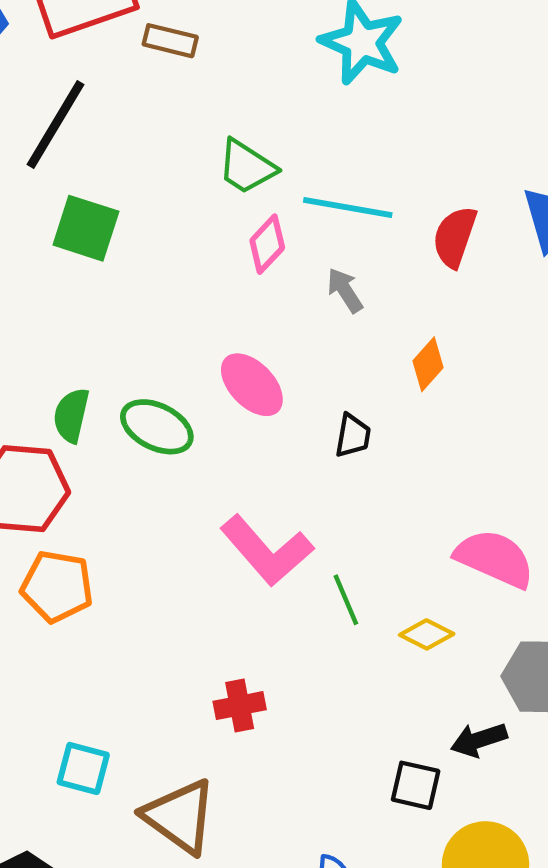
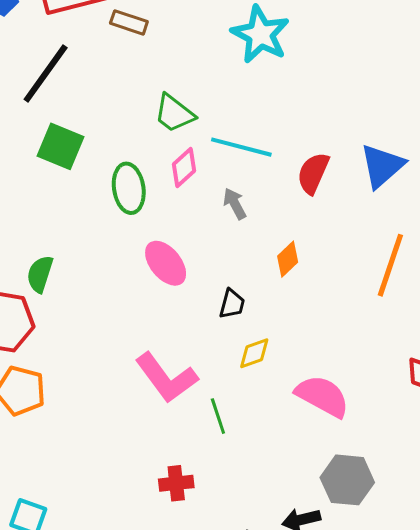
green ellipse: (157, 427) -> (129, 188), moved, turned 51
yellow diamond: (427, 634) -> (254, 353), moved, turned -51
red cross: (240, 706) -> (176, 483), moved

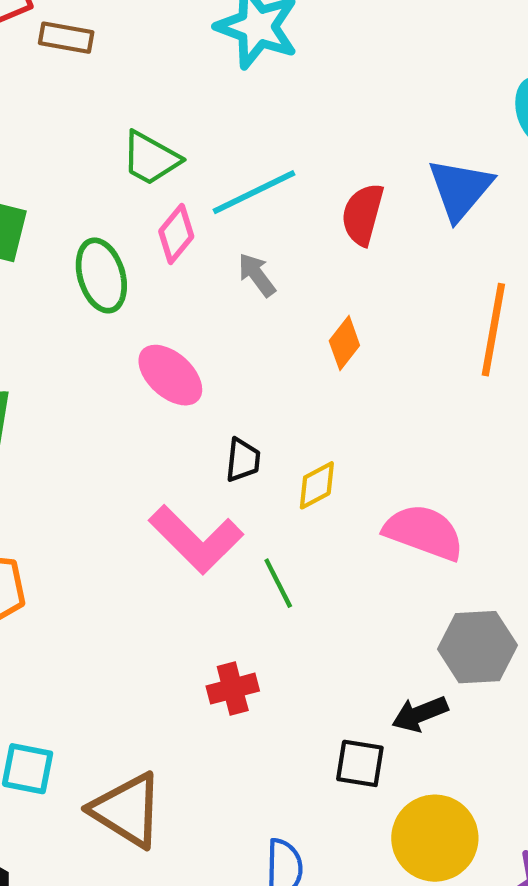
cyan line: (241, 147) -> (254, 192), turned -32
black trapezoid: (232, 304) -> (243, 460), moved

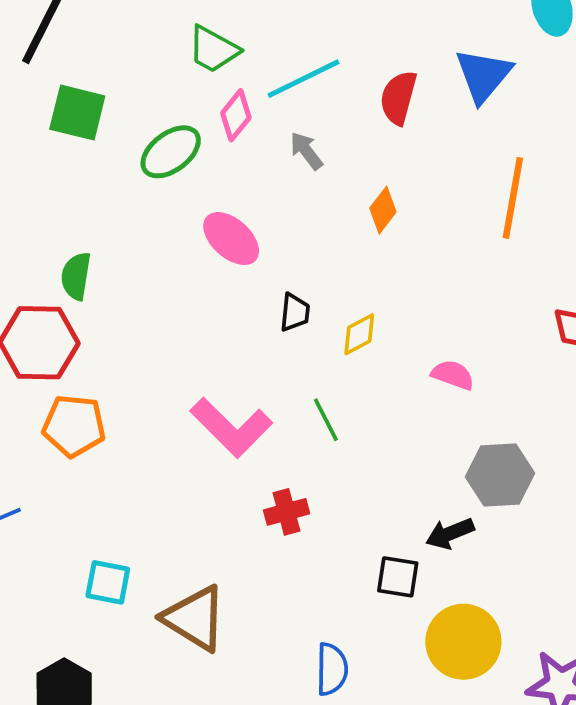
green ellipse: (101, 275) -> (171, 152), turned 70
pink semicircle: (424, 532) -> (453, 375), size x0.6
pink L-shape: (196, 539) -> (231, 427), moved

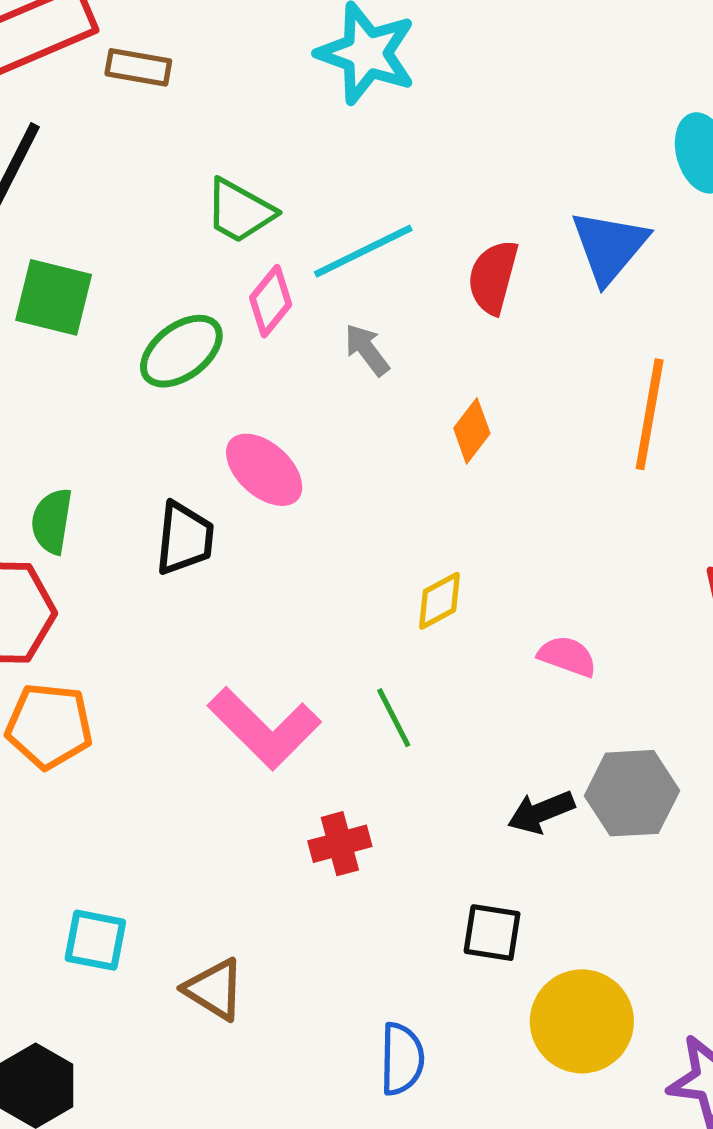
black trapezoid: (295, 312) -> (185, 538), moved, size x1.4
black arrow: (450, 533) -> (541, 812), moved
brown triangle: (195, 618) -> (214, 989), size x0.7

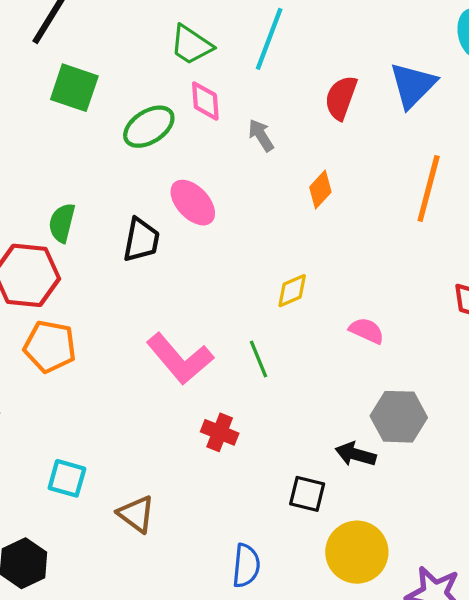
cyan line: (363, 251) -> (269, 39), moved, turned -48
pink diamond: (271, 301) -> (205, 101), turned -48
black arrow: (541, 812) -> (356, 454), moved, turned 33
red cross: (340, 844) -> (220, 432), turned 32

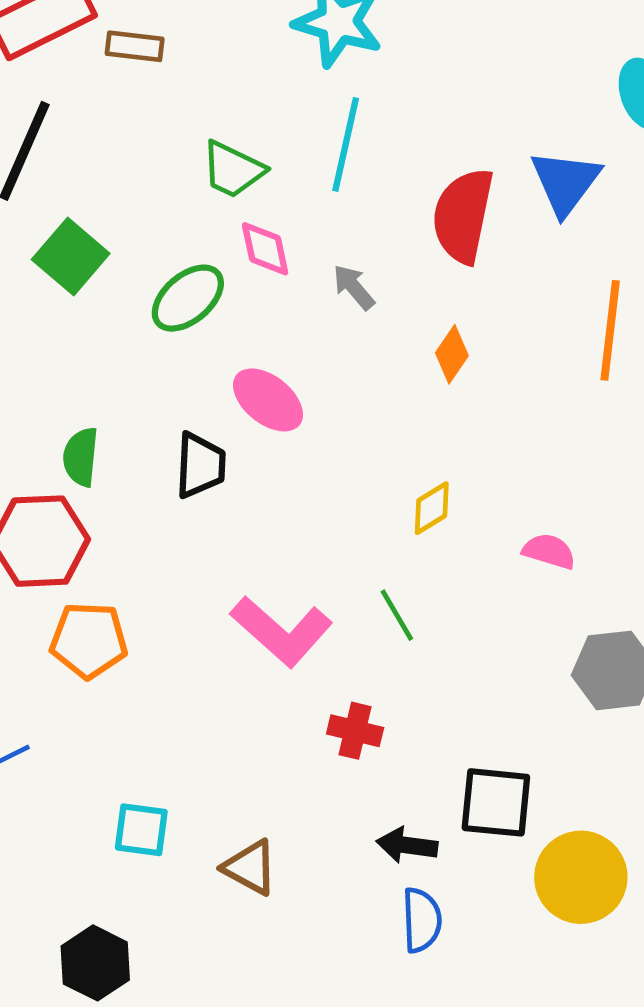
green square: (74, 88) -> (71, 257), turned 30
red semicircle: (341, 98) -> (463, 216), size x1.4
black arrow: (356, 454) -> (407, 845), moved
black square: (307, 494) -> (496, 802), size x1.4

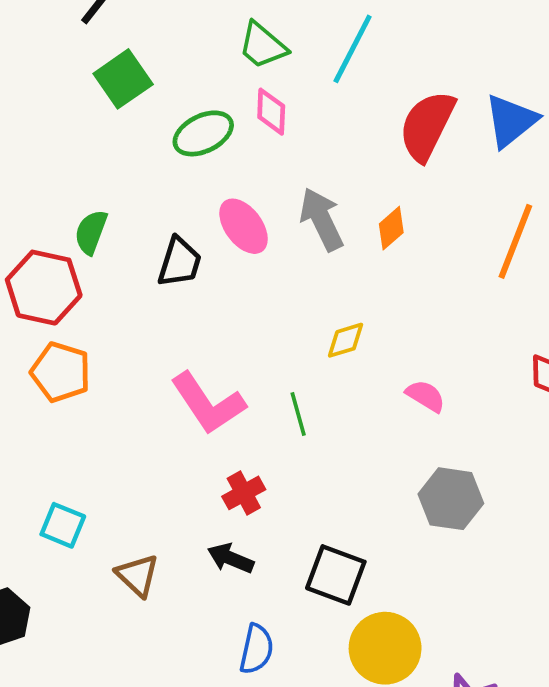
gray arrow: (354, 287) -> (322, 219), moved, size x1.6
red cross: (355, 731) -> (244, 493), turned 33
black arrow: (407, 845) -> (231, 558), moved

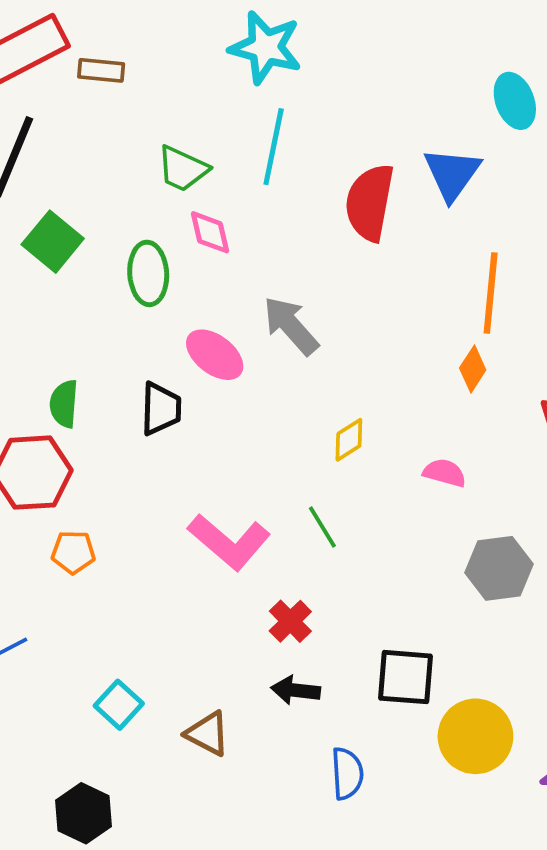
green ellipse: (203, 133) -> (148, 273), turned -52
orange diamond: (391, 228) -> (473, 369), moved
orange pentagon: (61, 372) -> (73, 552), size x0.7
cyan square: (63, 525) -> (119, 705), turned 36

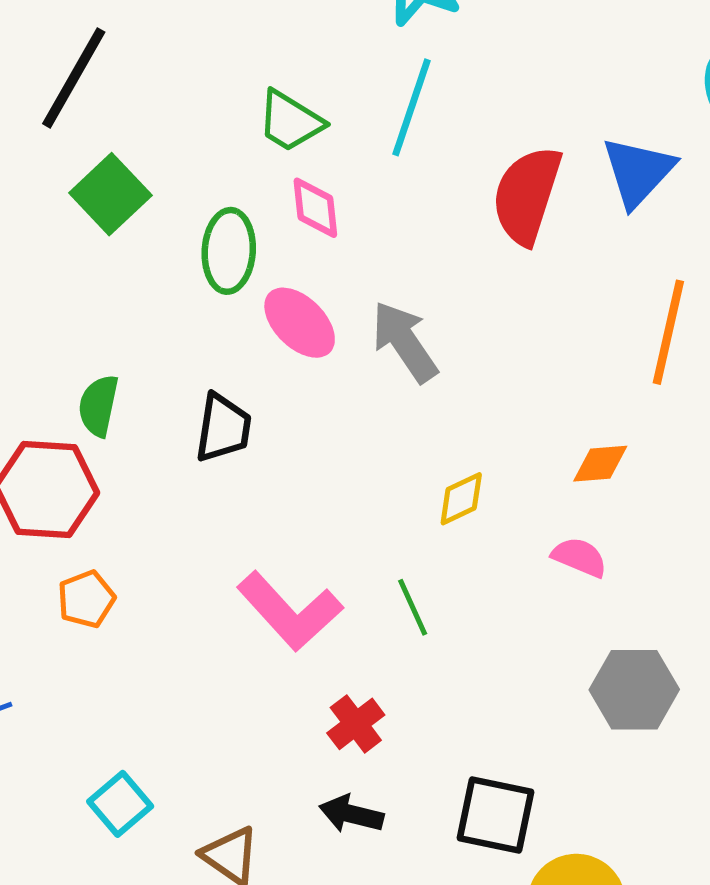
pink ellipse: (215, 355) -> (300, 323), moved
orange diamond: (473, 369) -> (600, 464), moved, turned 45
orange pentagon: (73, 552) -> (86, 599), turned -30

